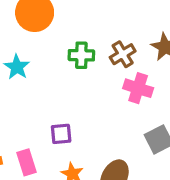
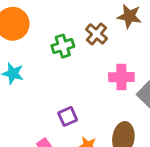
pink cross: (138, 88) -> (121, 77), moved

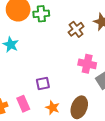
green cross: (63, 46) -> (41, 14), moved

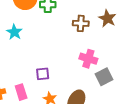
brown cross: (76, 29) -> (81, 23), turned 35

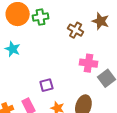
brown cross: (81, 23) -> (76, 30), turned 35

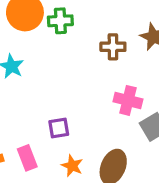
brown cross: (76, 30) -> (113, 47), turned -35

